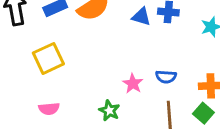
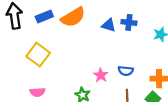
yellow square: (48, 58) -> (38, 55), turned -30

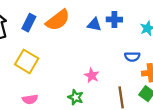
blue rectangle: (44, 17) -> (29, 23), turned -35
blue semicircle: (126, 71) -> (132, 57), moved

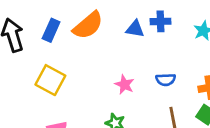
blue semicircle: (132, 57) -> (166, 80), moved
pink star: (92, 75) -> (124, 85), moved

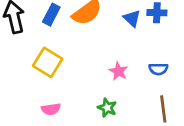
blue triangle: (135, 29) -> (132, 18), turned 30

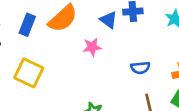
pink star: (118, 71) -> (92, 47), moved, turned -30

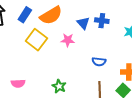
yellow square: (29, 73) -> (36, 40), moved

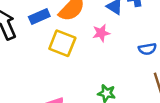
blue rectangle: (25, 15) -> (39, 16), turned 49

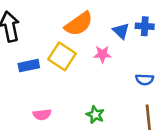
blue rectangle: (39, 16) -> (29, 66), moved

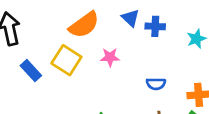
blue triangle: (121, 31) -> (131, 18), moved
blue rectangle: (29, 66) -> (31, 71), turned 60

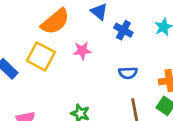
blue cross: (155, 26) -> (123, 30), moved, turned 30

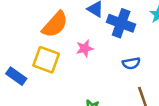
blue cross: (123, 30) -> (121, 23), size x1.5

